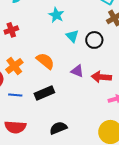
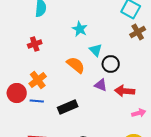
black circle: (94, 40) -> (111, 64), moved
orange semicircle: (45, 61) -> (76, 65), moved
blue line: (15, 95) -> (37, 101), moved

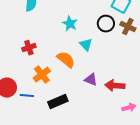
brown cross: (138, 32) -> (128, 27), turned -35
red cross: (35, 44) -> (29, 48), moved
black circle: (111, 64) -> (106, 24), moved
orange cross: (38, 80) -> (42, 75), moved

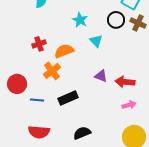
orange semicircle: (66, 60) -> (64, 51), moved, turned -60
blue line: (27, 96) -> (37, 100), moved
pink arrow: (129, 108) -> (129, 105), moved

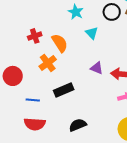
orange semicircle: (64, 51) -> (60, 43), turned 78
blue line: (37, 100) -> (33, 100), moved

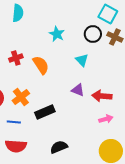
cyan triangle: (92, 33) -> (82, 60), moved
orange cross: (48, 63) -> (21, 97), moved

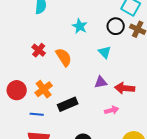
red cross: (16, 58) -> (39, 50), turned -32
purple triangle: (78, 90) -> (101, 82), turned -32
pink arrow: (106, 119) -> (112, 110), moved

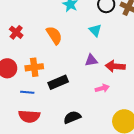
red cross: (39, 50) -> (16, 32), moved
orange cross: (44, 89) -> (34, 67), turned 30

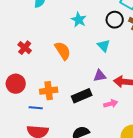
orange cross: (34, 67) -> (49, 91), moved
black rectangle: (58, 82) -> (82, 96), moved

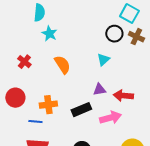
cyan star: (79, 20) -> (49, 34), moved
cyan triangle: (104, 46) -> (103, 60), turned 32
pink arrow: (111, 104) -> (110, 118), size x1.5

